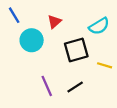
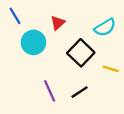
black square: (76, 50) -> (81, 53), turned -30

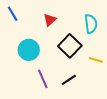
cyan semicircle: (105, 27) -> (91, 24), turned -66
cyan circle: (33, 42) -> (29, 50), moved

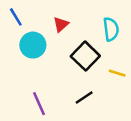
cyan circle: (29, 50) -> (33, 45), moved
purple line: (43, 79) -> (39, 104), moved

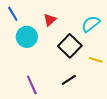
cyan semicircle: (111, 29) -> (91, 24), turned -120

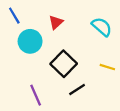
cyan semicircle: (91, 24) -> (102, 27), turned 78
black square: (70, 46) -> (64, 64), moved

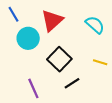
red triangle: (56, 22) -> (52, 21), size x1.6

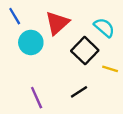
black square: (59, 59) -> (85, 51), moved

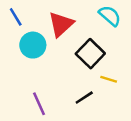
cyan semicircle: (104, 28) -> (110, 16), moved
yellow line: (110, 69) -> (109, 79), moved

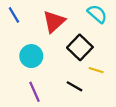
cyan circle: (33, 45) -> (31, 56), moved
black line: (84, 98) -> (75, 86), turned 63

